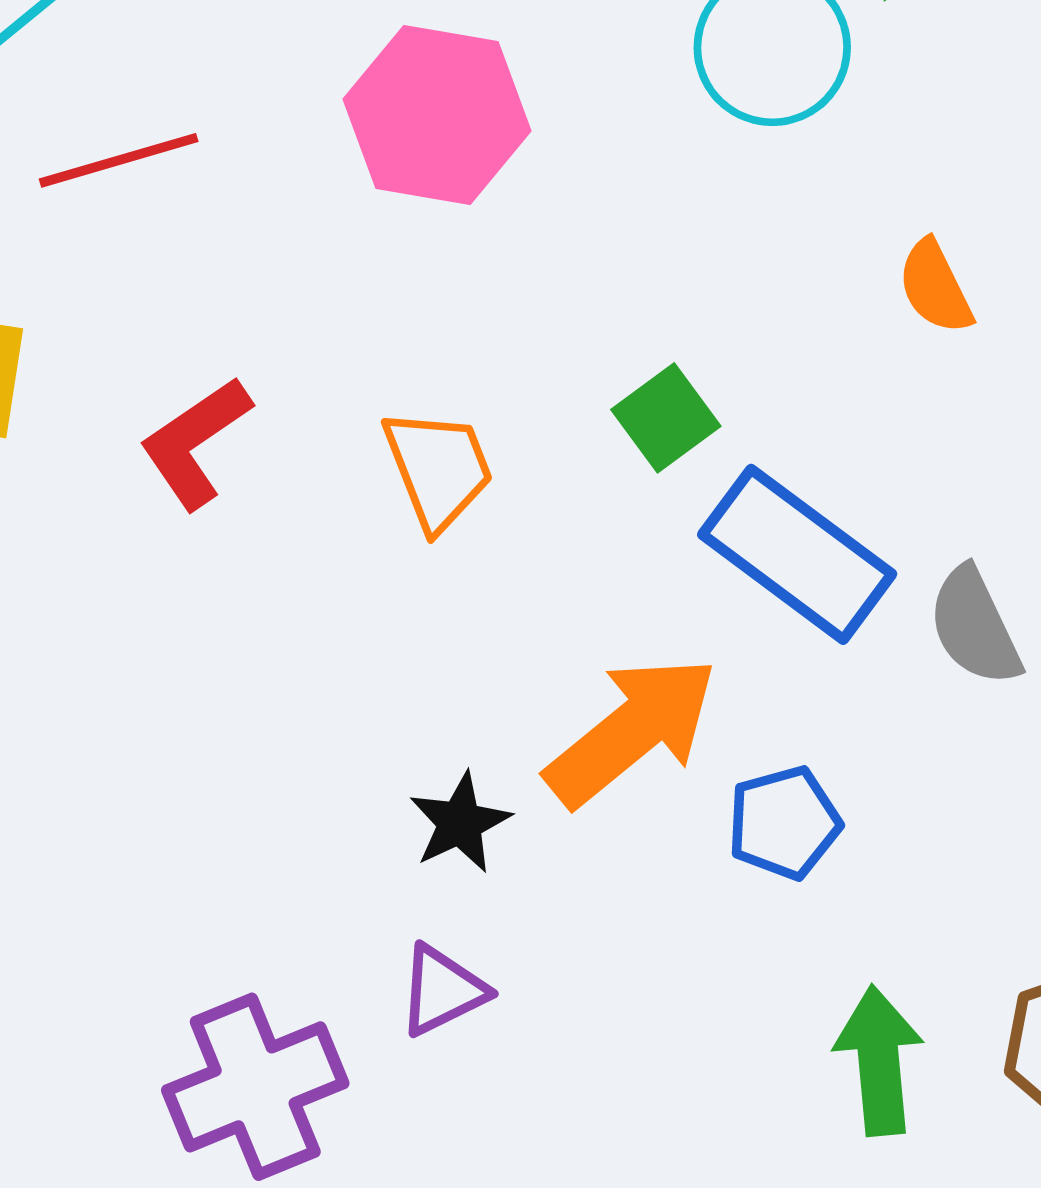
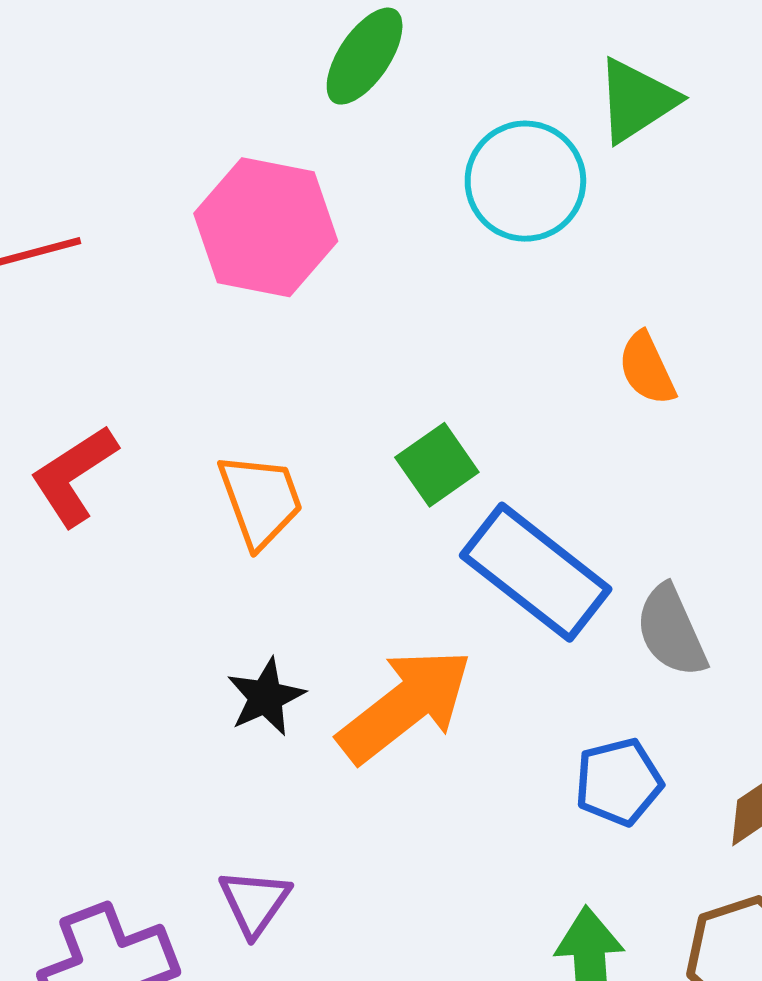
black star: (460, 823) -> (266, 697), moved
blue pentagon: (784, 823) -> (619, 782), moved
purple triangle: (442, 990) -> (255, 902), turned -30

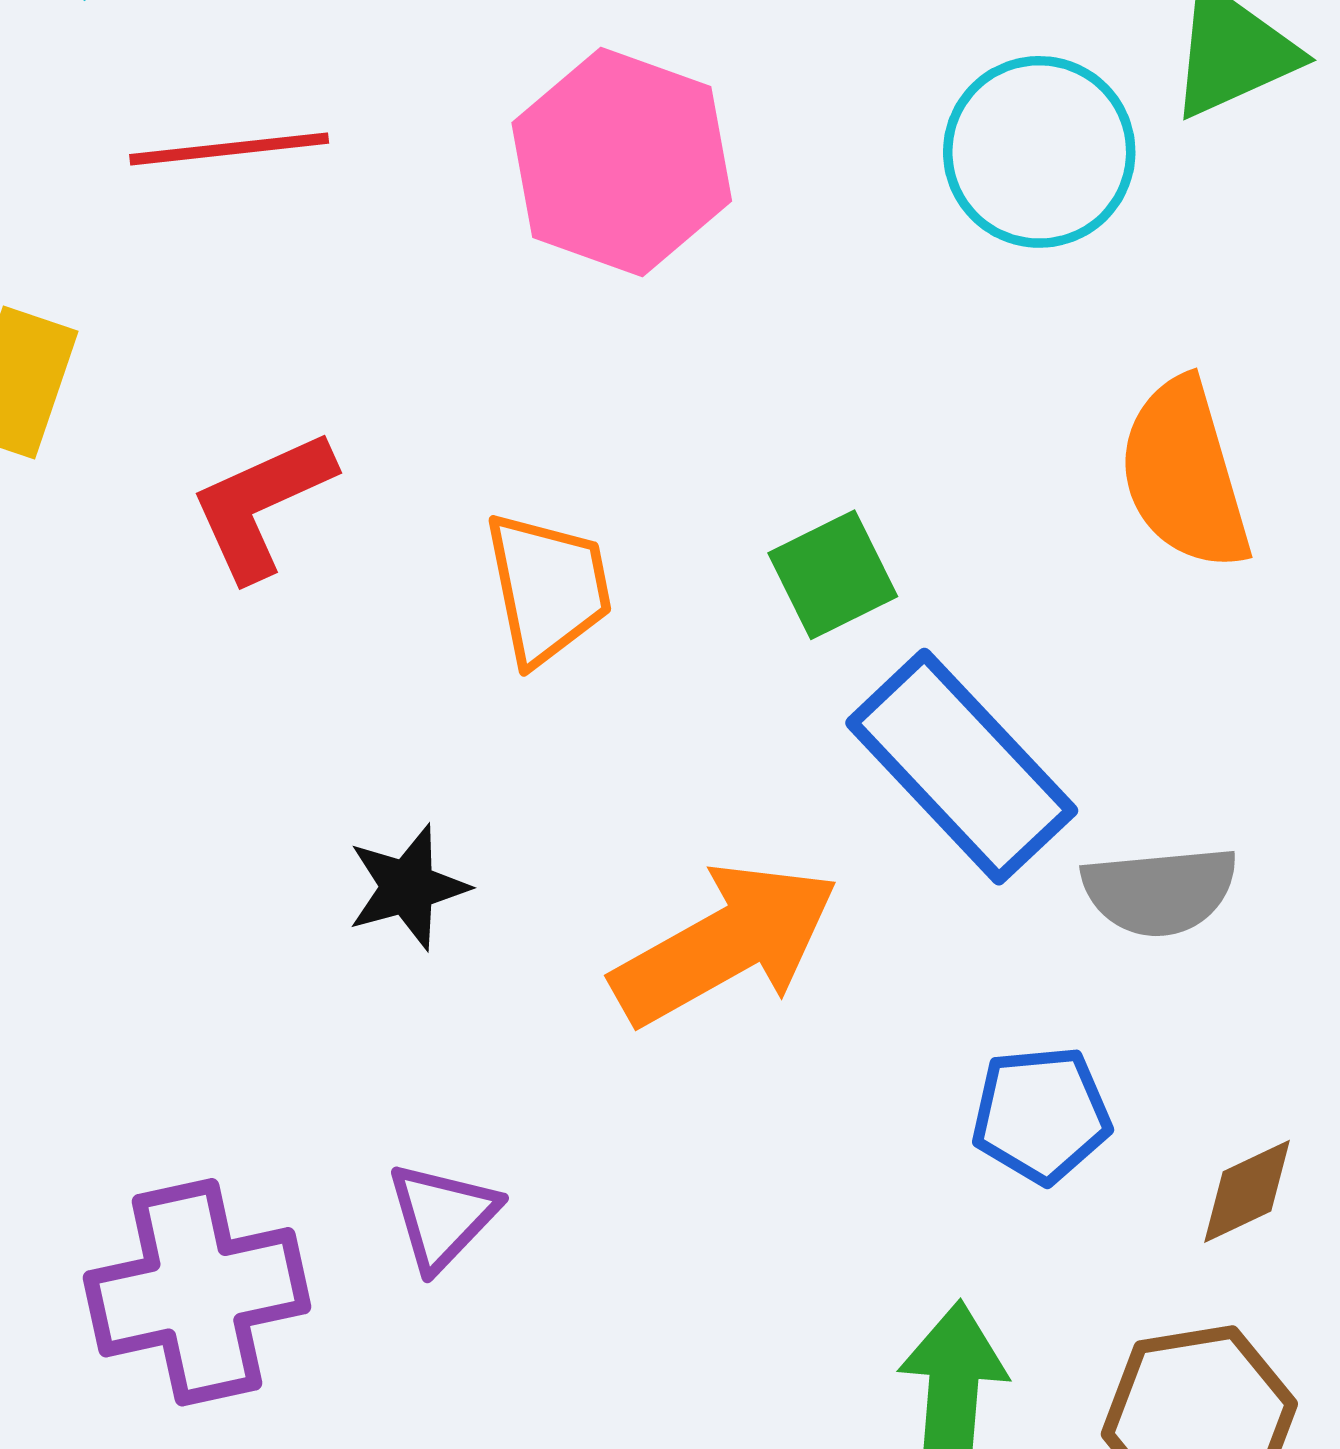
orange semicircle: (647, 369) -> (1184, 474), size x1.6
gray semicircle: (671, 631) -> (1160, 891), turned -80
black star: (266, 697) -> (408, 887), moved

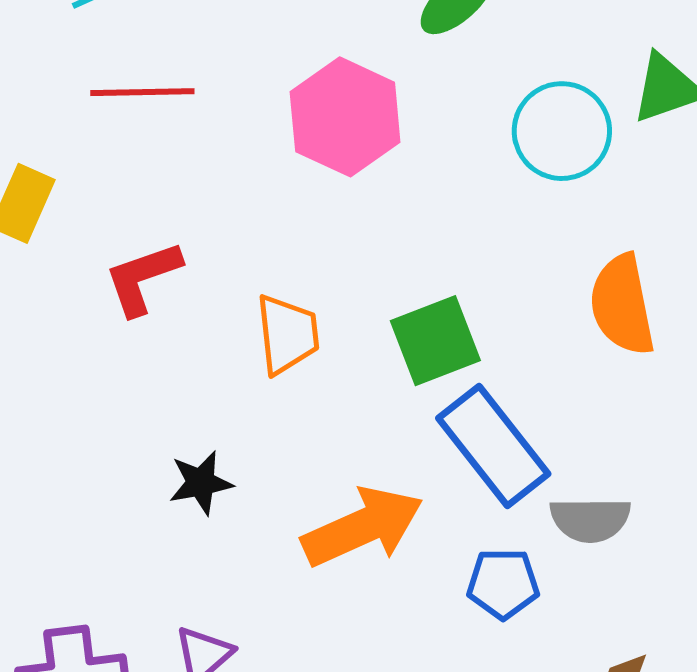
green square: (833, 575) -> (435, 341), size x1.4
blue pentagon: (1041, 1115) -> (503, 584), moved

